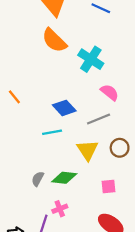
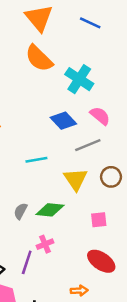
blue diamond: (64, 108) -> (63, 121), moved

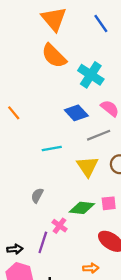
blue line: (90, 23) -> (101, 23), turned 30
green diamond: (50, 210) -> (82, 208), moved
pink cross: (45, 244) -> (60, 226), turned -32

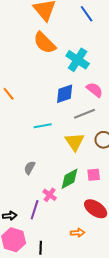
blue diamond: (76, 113) -> (65, 94), turned -65
green diamond: (82, 208) -> (70, 179), turned -35

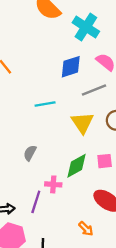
pink cross: (50, 195) -> (53, 184), turned -32
orange arrow: (78, 233) -> (86, 229), turned 48

